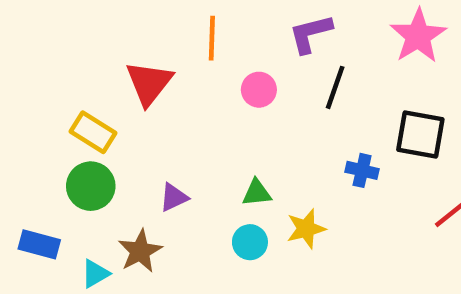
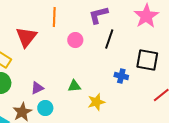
cyan circle: (250, 242) -> (45, 108), moved

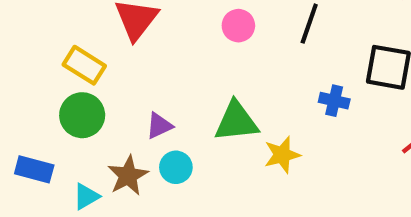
green triangle: (74, 86) -> (236, 121), size x1.6

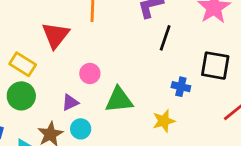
pink circle: (238, 26) -> (90, 73), moved
yellow star: (282, 155) -> (164, 121), moved

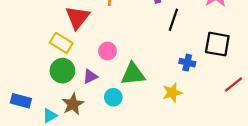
yellow rectangle: (23, 64) -> (61, 43), moved
green circle: (21, 96) -> (62, 71), moved
cyan circle: (81, 129) -> (113, 97), moved

